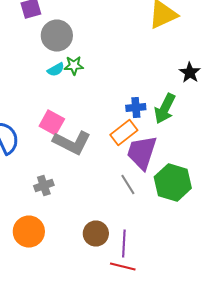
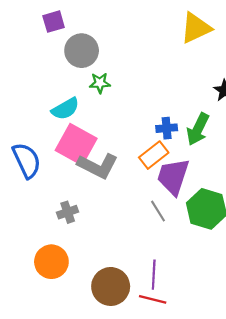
cyan semicircle: (56, 70) -> (65, 109), moved, size x1.5
pink square: (52, 122) -> (76, 144), size x1.5
brown circle: (96, 234) -> (111, 286), moved, size x1.4

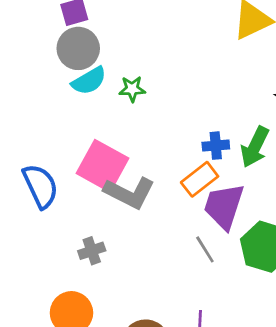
gray circle: (82, 51) -> (78, 48), moved
cyan semicircle: (65, 109) -> (89, 81), moved

